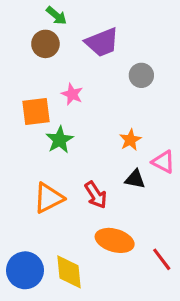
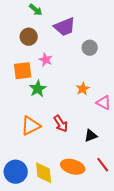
brown circle: (45, 44) -> (29, 37), moved
black triangle: (135, 179) -> (91, 136), moved, turned -32
orange ellipse: (115, 240) -> (73, 167), moved

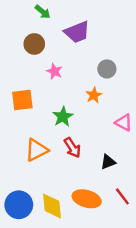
gray circle: (90, 48) -> (107, 69), moved
orange square: (23, 71) -> (22, 100), moved
green star: (38, 89) -> (63, 117), moved
orange star: (83, 89) -> (94, 95), moved

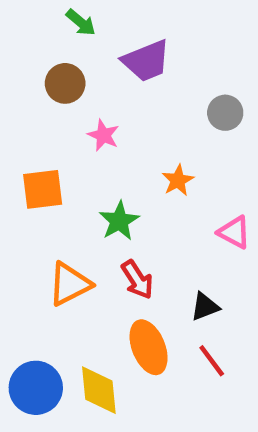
gray circle: (107, 69) -> (225, 113), moved
red line: (122, 196) -> (212, 361), moved
orange ellipse: (87, 199) -> (149, 347), moved, turned 52

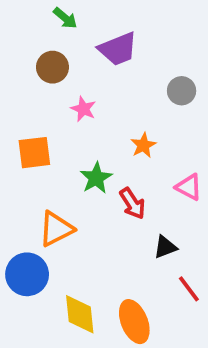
red arrow: (137, 280) -> (132, 203), moved
orange ellipse: (149, 347) -> (134, 322), moved
red line: (212, 361) -> (189, 289), moved
blue circle: (36, 388) -> (27, 274), moved

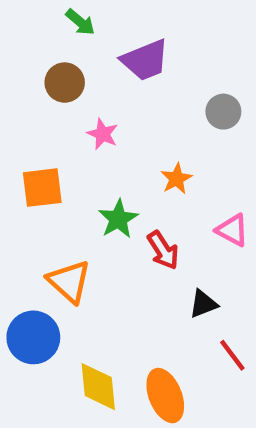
orange triangle: (56, 229) -> (69, 282), turned -51

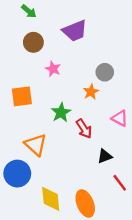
green arrow: (80, 22) -> (29, 11), moved
gray circle: (223, 112) -> (105, 72), moved

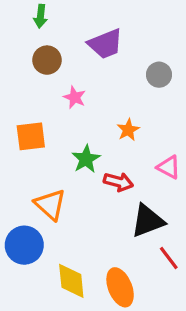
green arrow: (29, 11) -> (41, 16), turned 56
gray circle: (105, 72) -> (159, 75), moved
red arrow: (84, 129) -> (118, 182), turned -42
black triangle: (105, 156) -> (148, 221), size x1.6

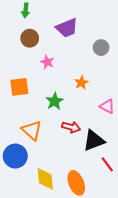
red arrow: (118, 182) -> (71, 127), moved

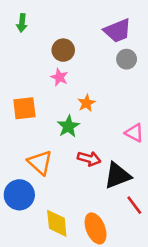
green arrow: (26, 10) -> (22, 23), moved
purple trapezoid: (67, 28) -> (117, 31), moved
brown circle: (30, 38) -> (63, 50), moved
orange star: (81, 83) -> (86, 103), moved

